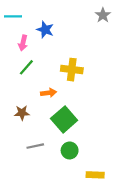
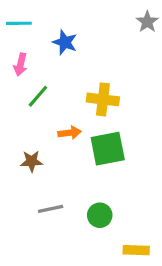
pink arrow: (23, 43) -> (20, 65), moved
green square: (64, 119) -> (108, 149), moved, turned 30

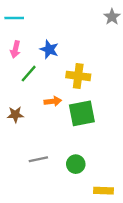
blue star: (65, 42) -> (49, 49), moved
brown star: (32, 161) -> (15, 115), moved

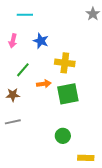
cyan line: (14, 18) -> (25, 15), moved
green line: (29, 74) -> (23, 70), moved
gray line: (38, 159) -> (13, 122), moved

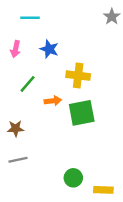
brown star: (13, 95) -> (16, 128), moved
gray line: (13, 122) -> (18, 160), moved
green circle: (63, 136) -> (73, 178), moved

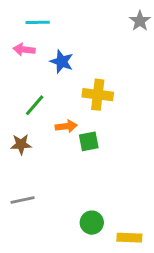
pink arrow: (16, 49) -> (24, 50), moved, turned 84
green square: (82, 113) -> (89, 141), moved, size x0.6
brown star: (16, 128) -> (21, 144), moved

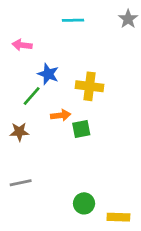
cyan line: (38, 22) -> (73, 20), moved
blue star: (62, 62) -> (48, 74), moved

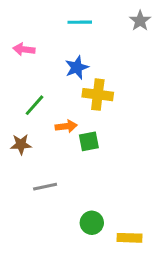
blue star: (48, 74) -> (77, 67), moved, turned 30
gray line: (21, 183) -> (45, 187), moved

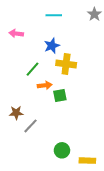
green line: (34, 105) -> (33, 69), moved
brown star: (21, 144) -> (16, 113), moved
gray line: (45, 187) -> (30, 126), turned -35

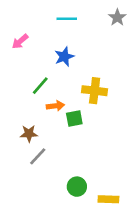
pink arrow: (16, 34) -> (20, 41), turned -48
yellow cross: (66, 64) -> (95, 91), moved
brown star: (16, 113) -> (29, 134), moved

